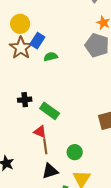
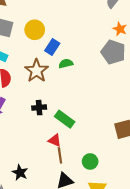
brown star: (21, 48) -> (37, 71), moved

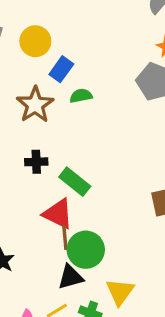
red triangle: (55, 140) -> (58, 214), size x1.5
green circle: (90, 161) -> (86, 250), moved, size x1.5

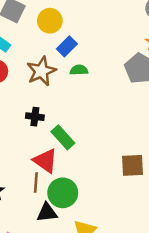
brown line: (65, 237) -> (36, 183), moved

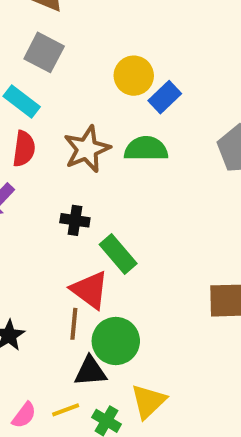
yellow circle: (50, 21) -> (134, 76), moved
blue rectangle: (67, 46) -> (165, 97), moved
green semicircle: (79, 70) -> (146, 149), size x1.5

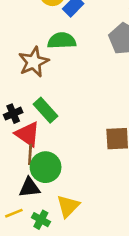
brown star: (87, 149) -> (34, 62), moved
black cross: (75, 220) -> (13, 114), moved, turned -30
brown line: (74, 324) -> (30, 154), moved

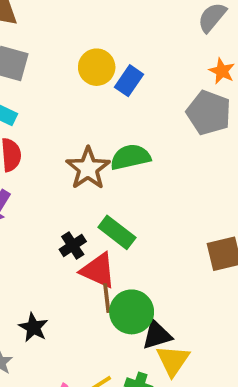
green semicircle: (62, 41) -> (130, 157), moved
black triangle: (29, 188) -> (157, 335), moved

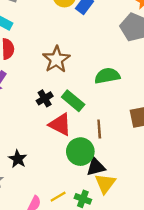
green semicircle: (130, 157) -> (107, 76), moved
black cross: (73, 245) -> (45, 98), moved
brown line: (107, 298) -> (99, 129), moved

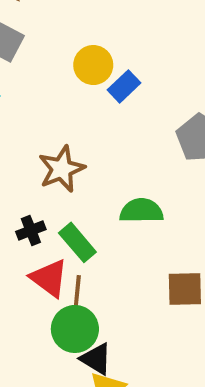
brown line: (99, 129) -> (77, 291), moved
black triangle: (96, 167) -> (96, 359), turned 36

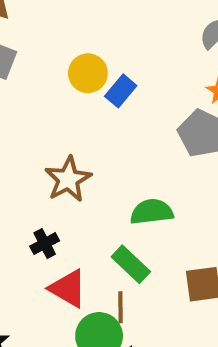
green rectangle: (77, 242) -> (131, 264), moved
brown line: (77, 291) -> (120, 307), moved

